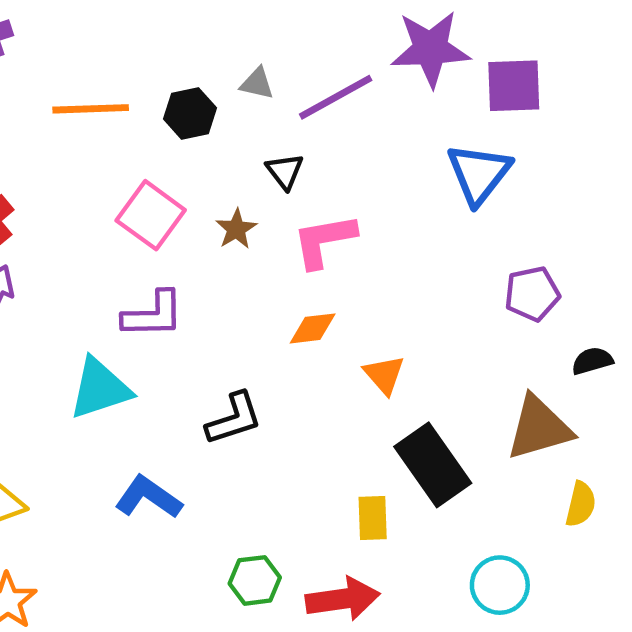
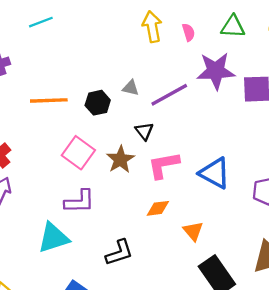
blue triangle: (479, 174) -> (215, 173), moved, turned -40
brown star: (236, 229) -> (120, 159), size x1.4

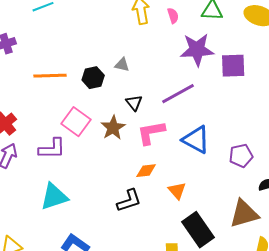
purple line: (169, 95) -> (178, 94), moved
purple L-shape: (79, 202) -> (52, 149), moved
black L-shape: (119, 253) -> (129, 201), moved

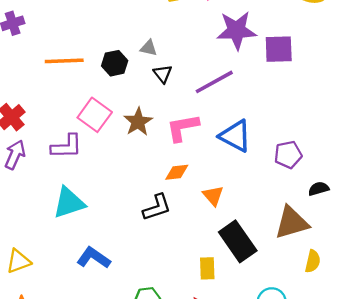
black triangle: (134, 103) -> (163, 74), moved

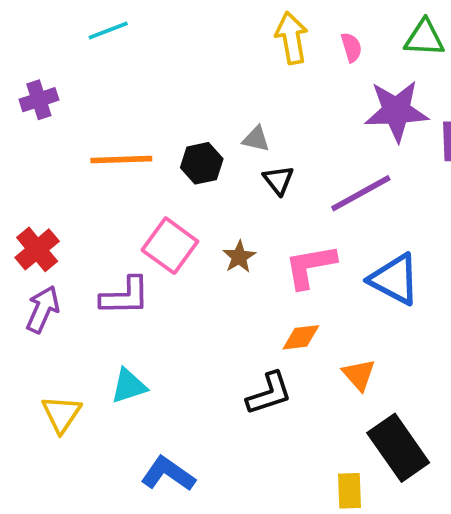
brown star: (138, 122) -> (239, 257), size x0.7
cyan triangle: (69, 203) -> (129, 386), size x0.7
yellow triangle: (18, 261) -> (61, 414), moved, turned -36

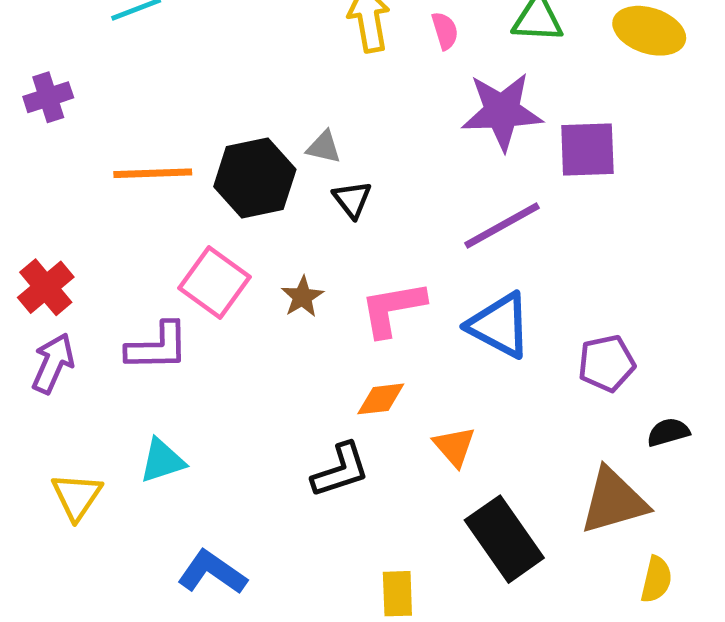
black hexagon: (202, 163) -> (255, 178), size x1.5
purple line: (361, 193) -> (502, 226), moved
yellow rectangle: (350, 491) -> (397, 594), moved

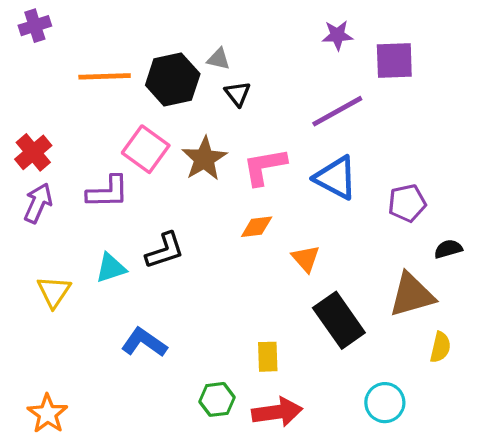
purple star: (502, 111) -> (337, 35), size x0.6
brown star: (302, 297) -> (204, 159), size x1.6
black L-shape: (340, 470) -> (165, 251), moved

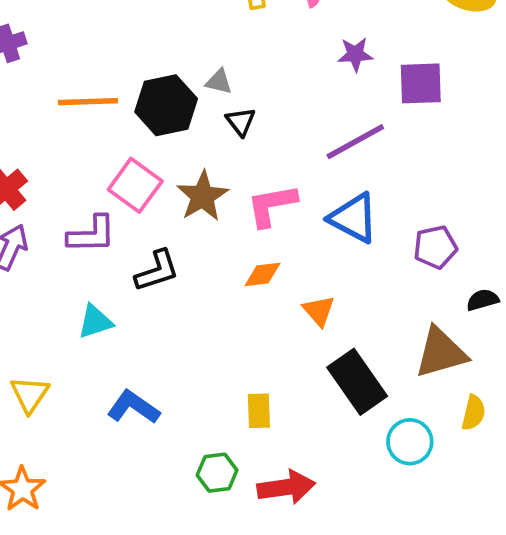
black L-shape: (165, 251) -> (157, 271), moved
yellow triangle: (54, 292) -> (30, 394), moved
yellow rectangle: (268, 357) -> (259, 411), moved
cyan circle: (385, 403) -> (410, 442), moved

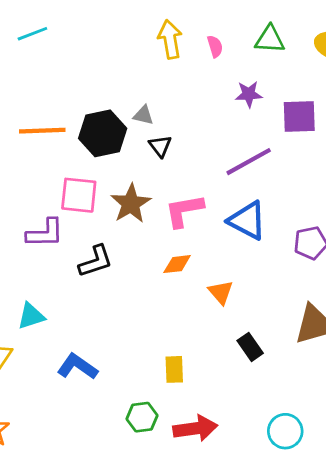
pink square: (135, 185) -> (79, 195), turned -30
cyan triangle: (95, 322) -> (31, 316), moved
black rectangle: (357, 382) -> (250, 347), size x0.6
cyan circle: (410, 442) -> (285, 431), moved

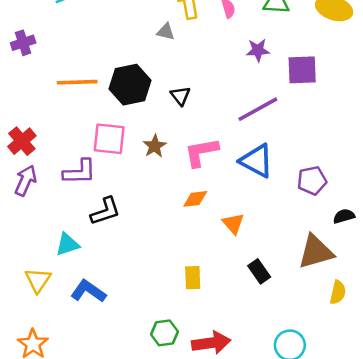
gray triangle: (143, 115) -> (166, 32), moved
brown star: (131, 204) -> (155, 146), size x0.7
black L-shape: (96, 261) -> (105, 211), moved
blue L-shape: (77, 367) -> (88, 291), moved
yellow rectangle: (174, 369) -> (193, 278), moved

